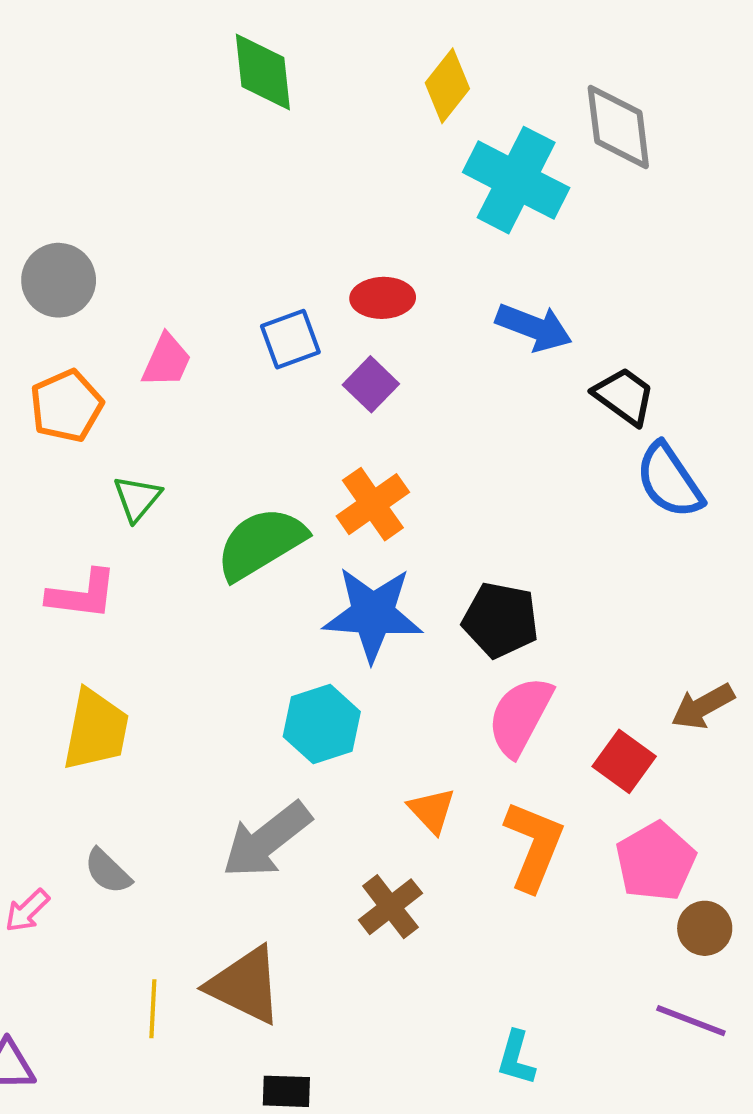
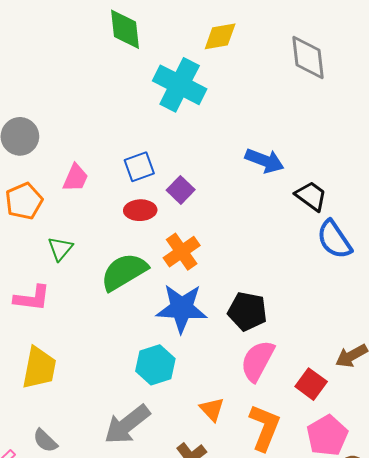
yellow diamond: (447, 86) -> (220, 36), turned 42
cyan cross: (516, 180) -> (180, 85), moved
red ellipse: (383, 298) -> (140, 210), moved

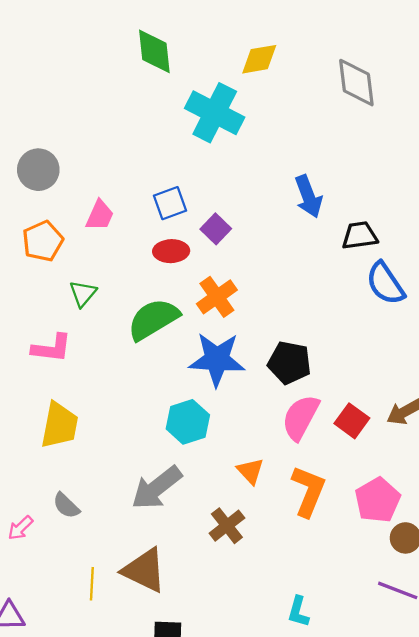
blue arrow: (265, 161) -> (308, 196), turned 48
black trapezoid: (311, 196) -> (360, 235), turned -44
red square: (311, 384) -> (352, 421), moved

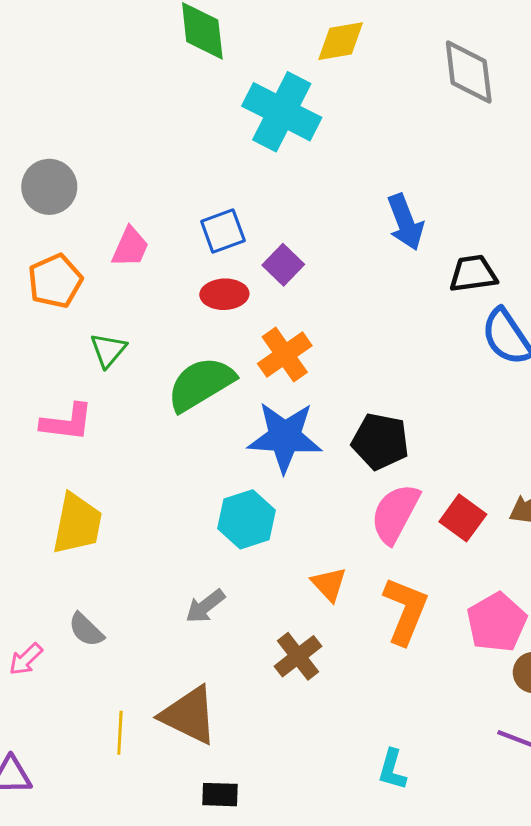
gray arrow: (157, 488) -> (205, 606), size x0.6

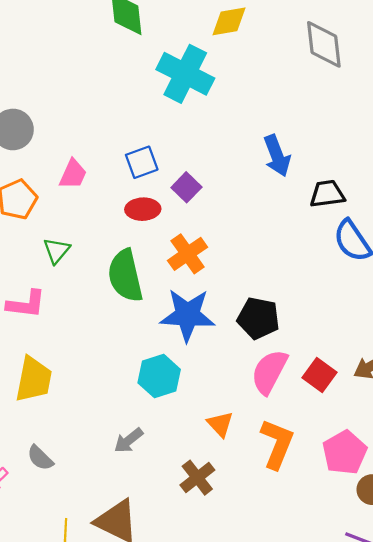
green semicircle: (201, 384) -> (125, 276), turned -72

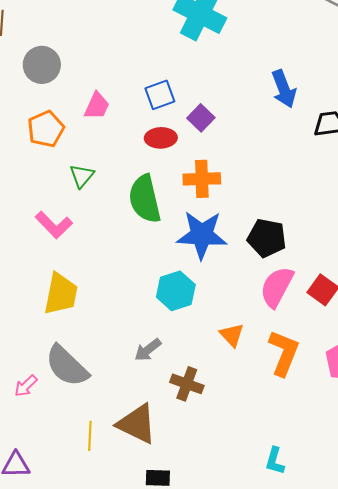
orange cross: (188, 254) -> (202, 179), turned 33
pink L-shape: (26, 304) -> (54, 225), turned 39
gray semicircle: (40, 458) -> (67, 366), size x1.8
brown cross: (197, 478) -> (187, 384), moved, turned -32

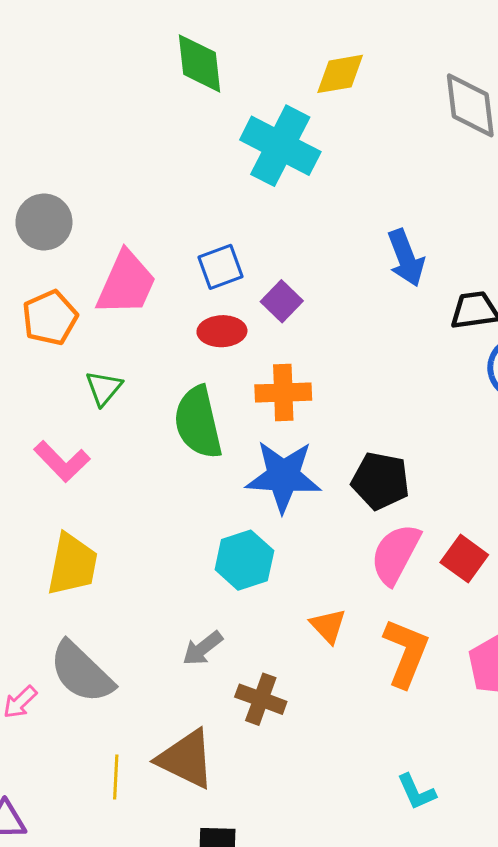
pink trapezoid: (97, 106) -> (126, 283), size x1.6
cyan L-shape: (275, 461) -> (416, 792), moved, turned -40

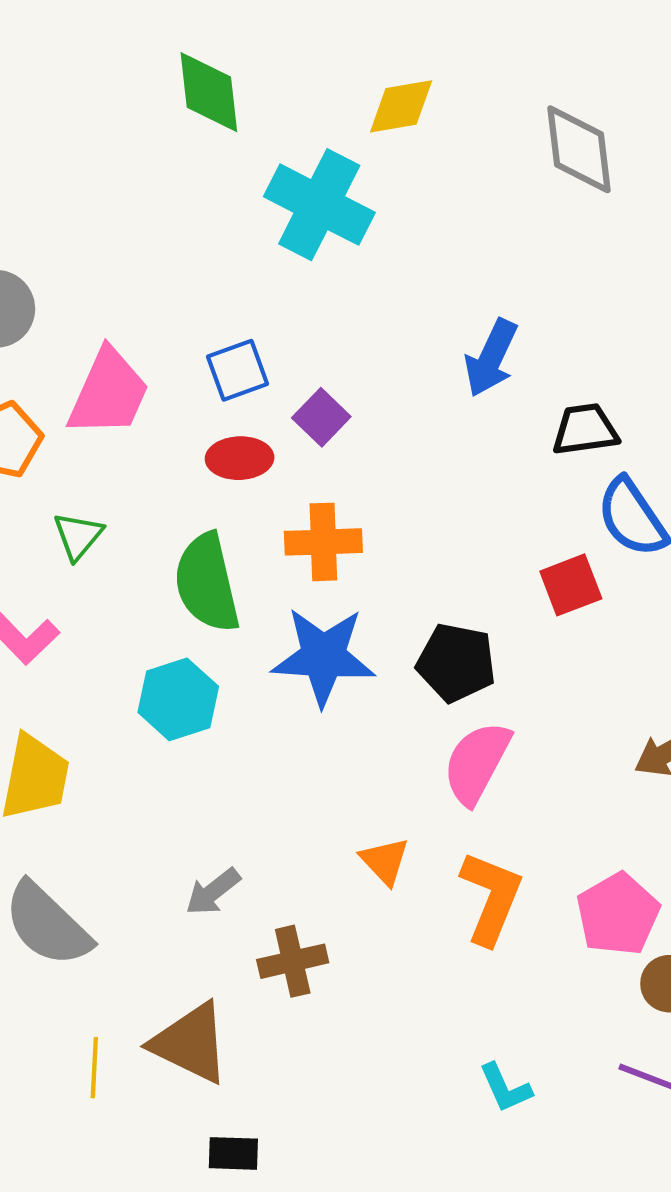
blue arrow: (406, 258) -> (491, 358), turned 46
red square: (464, 559) -> (571, 585), moved, turned 33
cyan hexagon: (244, 560) -> (178, 699), moved
brown cross: (261, 699) -> (293, 961), turned -33

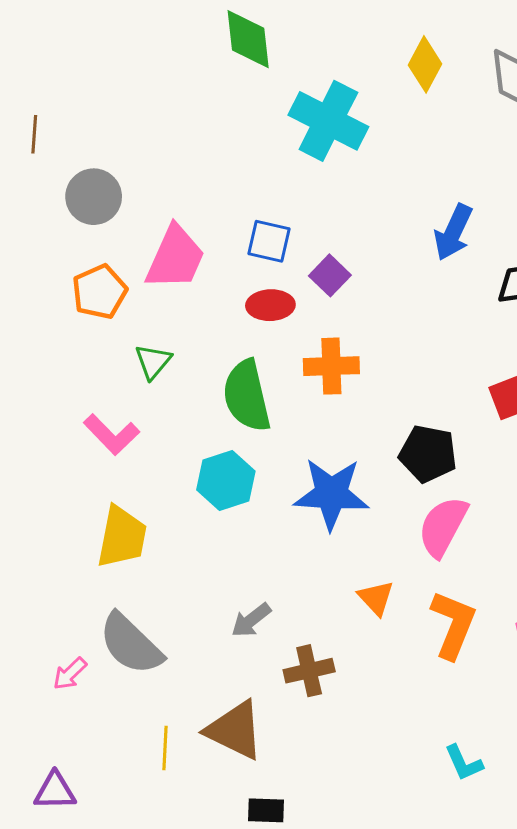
yellow diamond: (401, 106) -> (425, 64), moved, turned -52
blue square: (237, 370) -> (269, 241), turned 33
blue star: (323, 656) -> (331, 494), moved

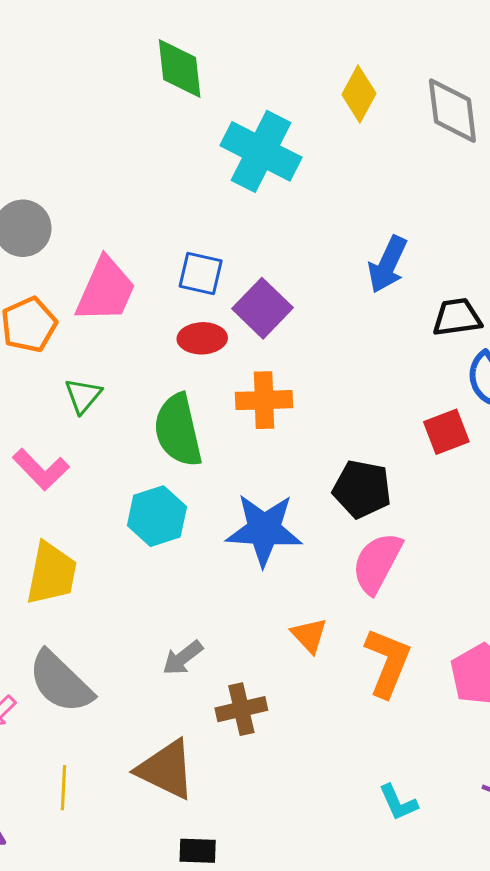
purple square: (330, 275) -> (262, 308), size x1.4
yellow line: (165, 748) -> (63, 788), moved

